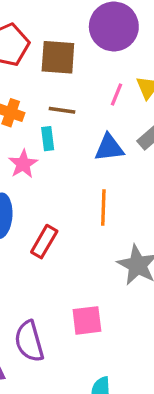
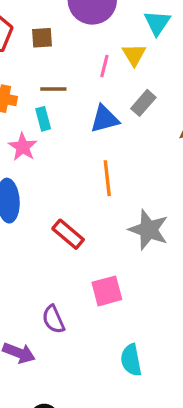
brown square: (58, 57) -> (42, 38), size x0.6
red rectangle: (44, 242) -> (68, 234), moved, turned -72
purple semicircle: (29, 341) -> (53, 319), size x0.7

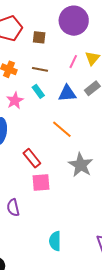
cyan rectangle: (43, 119) -> (38, 91), moved, turned -32
orange line: (107, 178) -> (62, 129), turned -55
pink square: (107, 291) -> (41, 183), moved

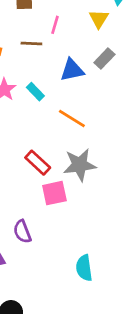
pink line: (73, 62) -> (55, 25), moved
cyan rectangle: (38, 91) -> (35, 92), moved
gray star: (81, 165) -> (80, 165), moved, turned -30

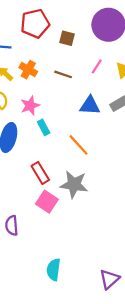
pink line: (55, 25) -> (97, 66), moved
cyan rectangle: (35, 92) -> (44, 127), moved
pink square: (54, 193) -> (47, 202), turned 30

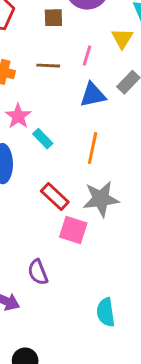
brown square: (67, 38) -> (53, 18), moved
pink line: (97, 66) -> (87, 56), moved
orange line: (79, 145) -> (93, 148), turned 70

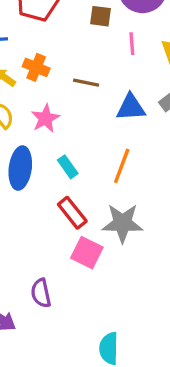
pink line: (87, 56) -> (132, 44), moved, turned -30
brown line: (48, 66) -> (86, 83), moved
cyan rectangle: (43, 139) -> (68, 167), moved

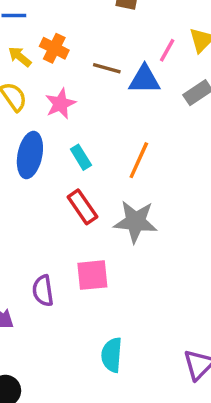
pink line: (132, 44) -> (167, 50), moved, turned 30
blue triangle: (131, 107) -> (144, 80), moved
pink square: (87, 253) -> (92, 275), moved, turned -36

